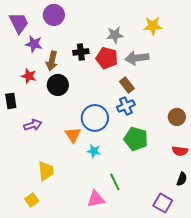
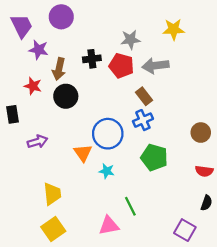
yellow square: (32, 200) -> (53, 229), moved, size x1.5

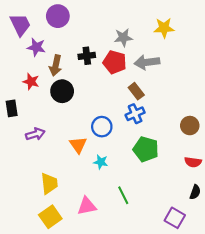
blue circle: (108, 134) -> (102, 127), size x0.7
pink triangle: (109, 226) -> (87, 206), moved

